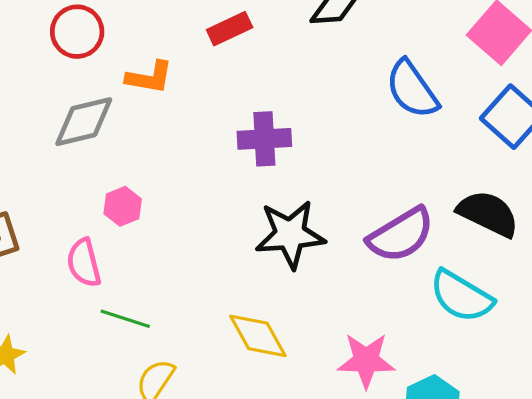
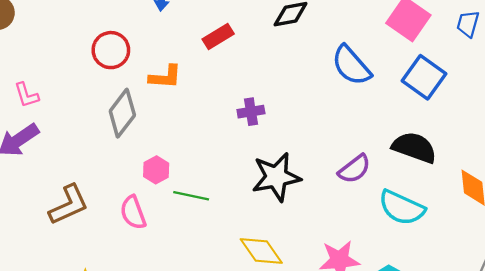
gray diamond: (84, 122) -> (122, 113), turned -33
purple cross: (264, 139) -> (251, 112), size x0.7
purple semicircle: (401, 235) -> (354, 169), size x0.7
green line: (125, 319) -> (191, 196), moved

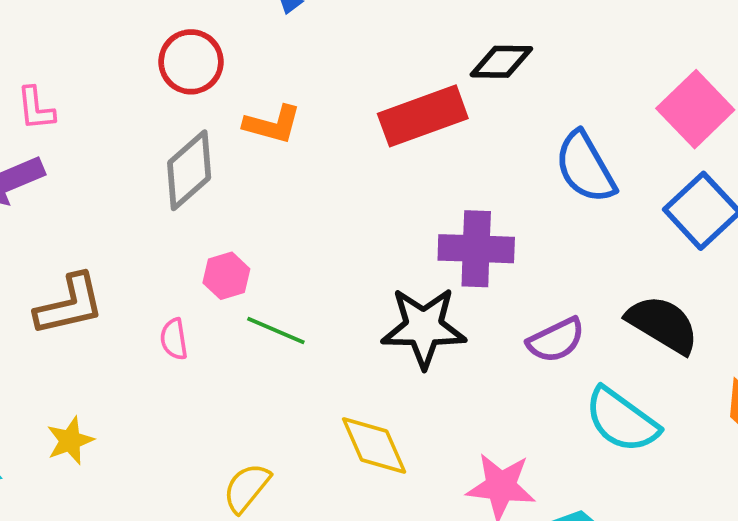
red rectangle: (218, 37) -> (423, 116), moved, size x1.6
purple cross: (251, 112) -> (476, 249), moved, size x1.6
pink semicircle: (133, 213) -> (174, 339), size x0.7

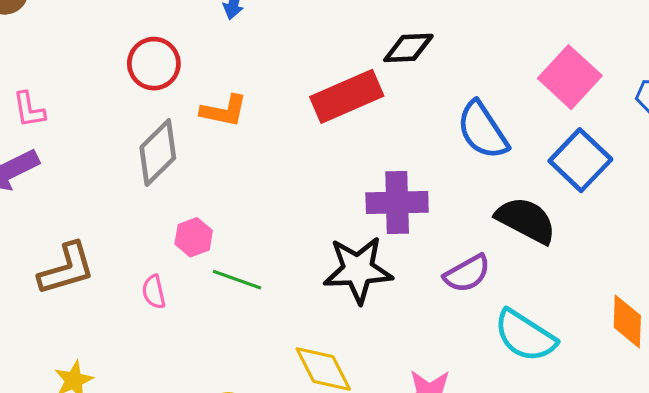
black semicircle: (663, 324) -> (526, 220), moved

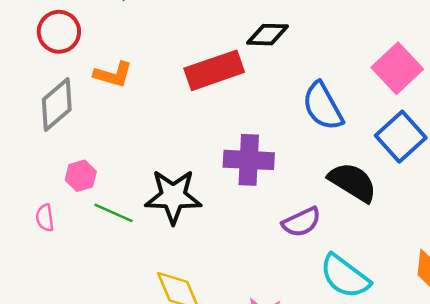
black star: (358, 270) -> (173, 196), moved

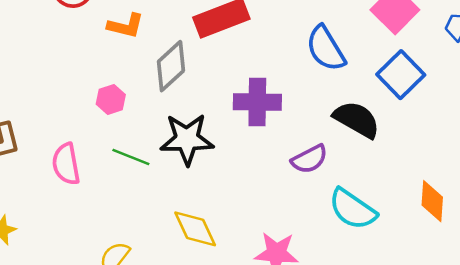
gray diamond: (57, 105) -> (171, 66), moved
pink hexagon: (81, 176) -> (111, 99), moved
pink semicircle: (45, 218) -> (66, 164), size x1.6

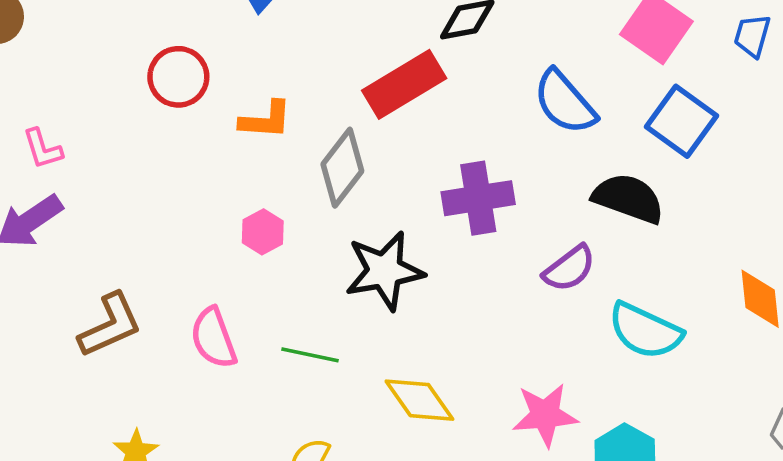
green line: (131, 157) -> (310, 355), moved

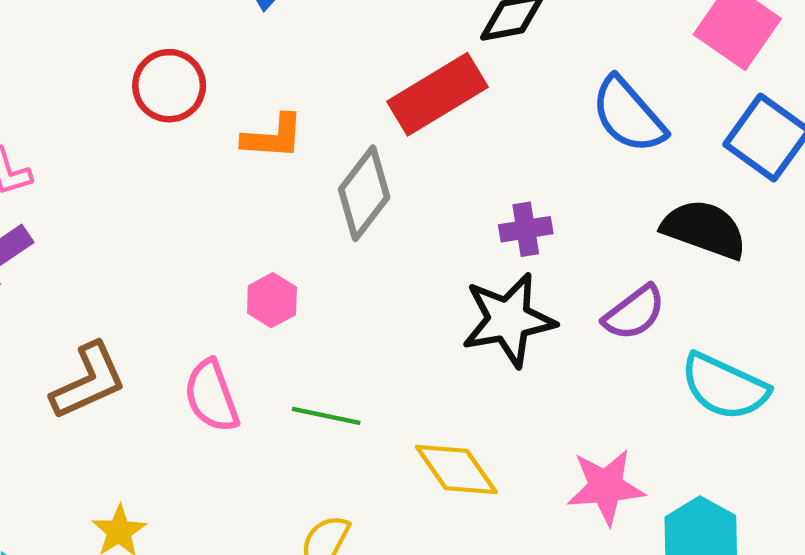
purple cross: (478, 198) -> (526, 229), size x0.6
pink hexagon: (263, 232) -> (272, 300), moved
black star: (385, 271) -> (508, 320), moved

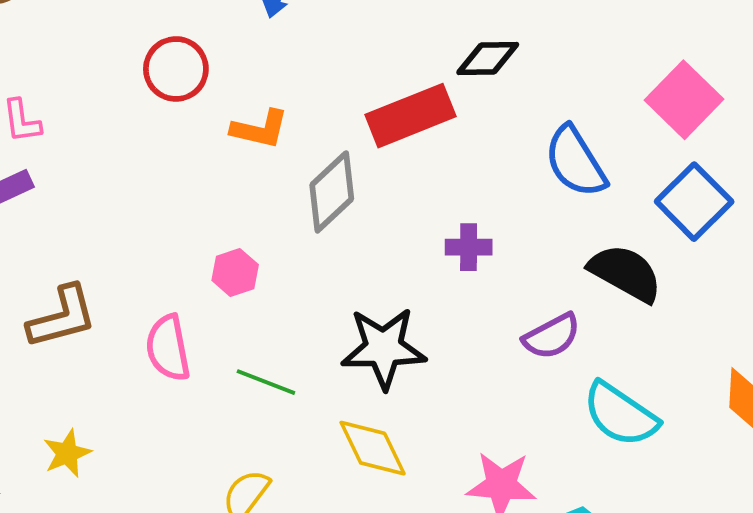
black star: (508, 320) -> (384, 348), moved

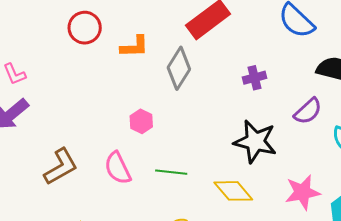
black star: (384, 348) -> (255, 142), moved, turned 30

